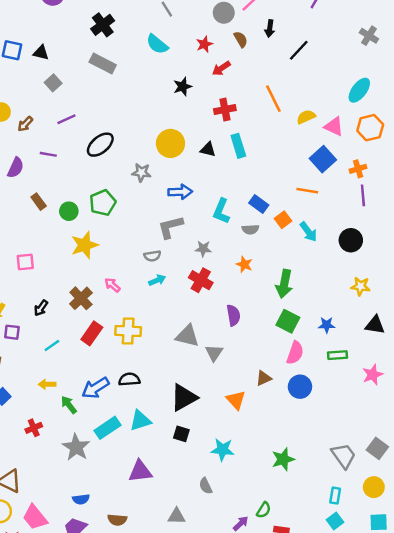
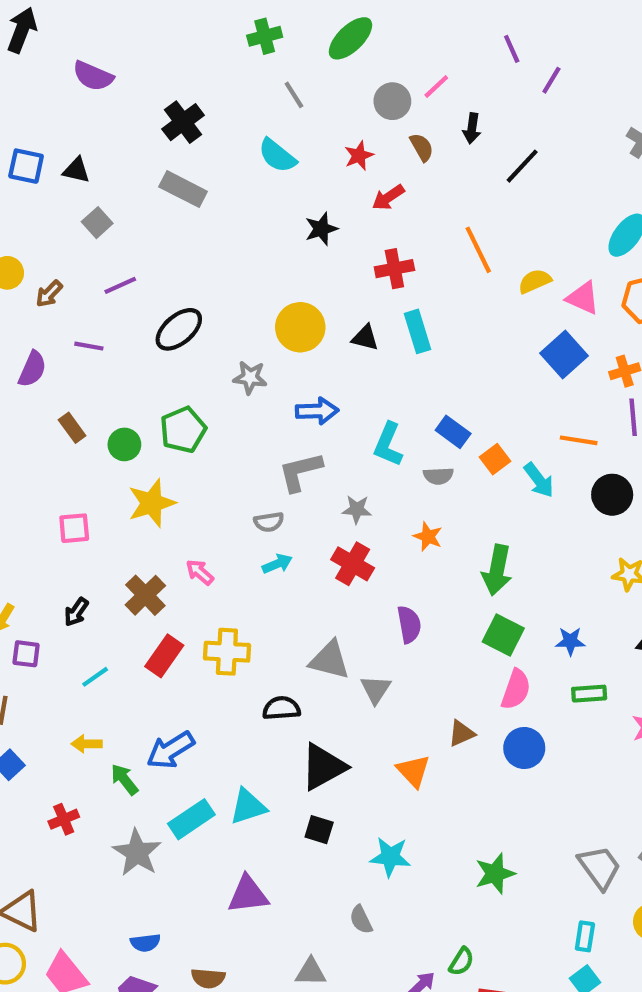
orange line: (307, 191) -> (579, 440), moved
pink square: (25, 262) -> (74, 528), moved
black semicircle: (129, 379) -> (281, 708), moved

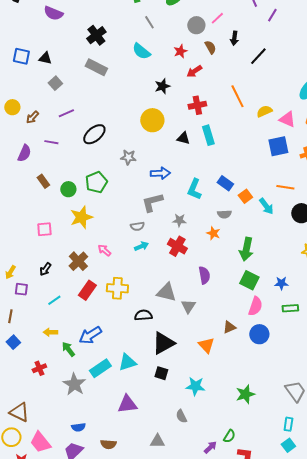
yellow circle: (300, 327) -> (152, 120), moved
blue square: (564, 354) -> (278, 146), turned 30
gray semicircle: (438, 476) -> (224, 214), moved

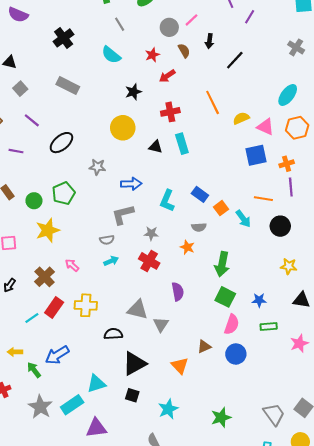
gray rectangle: (96, 67) -> (68, 85), moved
purple line: (66, 113) -> (32, 120), turned 63
cyan line: (54, 300) -> (32, 318), moved
cyan rectangle: (100, 368) -> (72, 405), moved
cyan star: (195, 386) -> (168, 409), turned -30

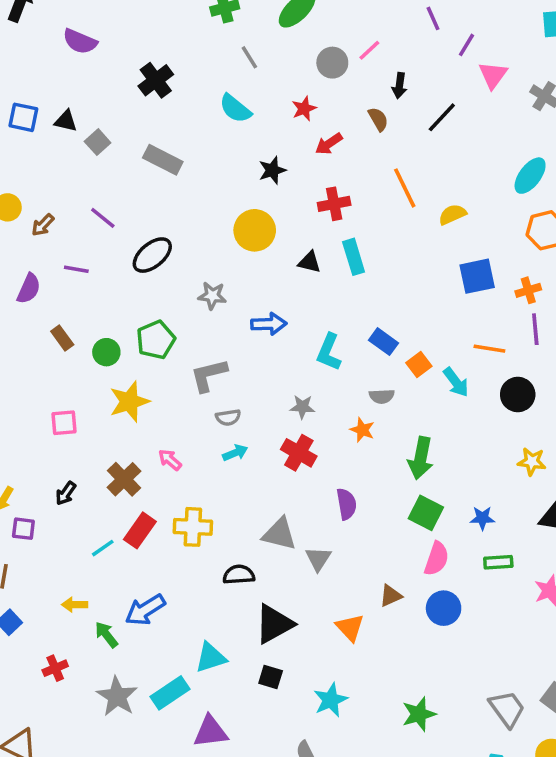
brown semicircle: (184, 51) -> (378, 119), moved
gray square: (20, 89) -> (98, 142), moved
pink triangle: (265, 127) -> (493, 75), moved, turned 42
gray L-shape: (123, 214) -> (209, 375), moved

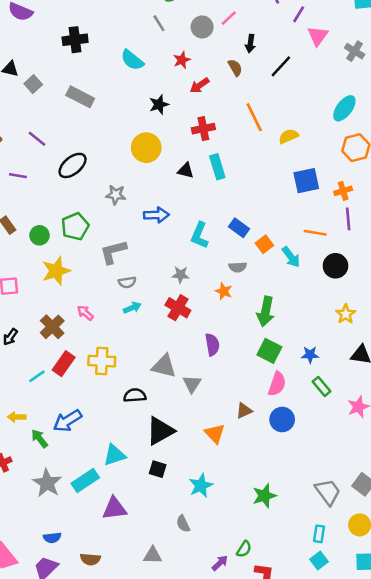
gray line: (249, 57) -> (159, 23), moved
black cross: (156, 80) -> (75, 40), turned 30
yellow star: (532, 462) -> (346, 314), turned 30
green rectangle: (498, 562) -> (322, 386), turned 54

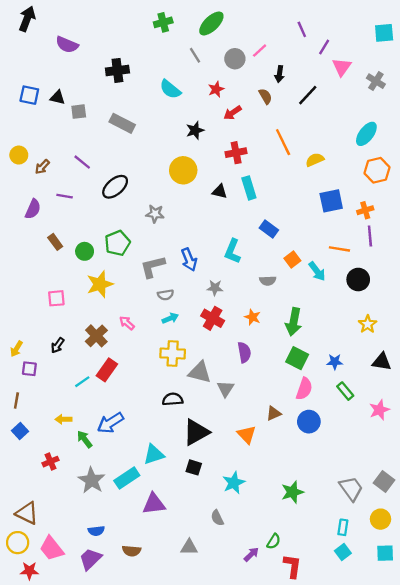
gray square: (33, 84) -> (79, 112), turned 35
blue arrow: (156, 215) -> (189, 260), moved, turned 70
blue rectangle: (239, 228) -> (269, 229), moved
orange star: (224, 291) -> (252, 317), moved
yellow cross: (102, 361) -> (173, 353), moved

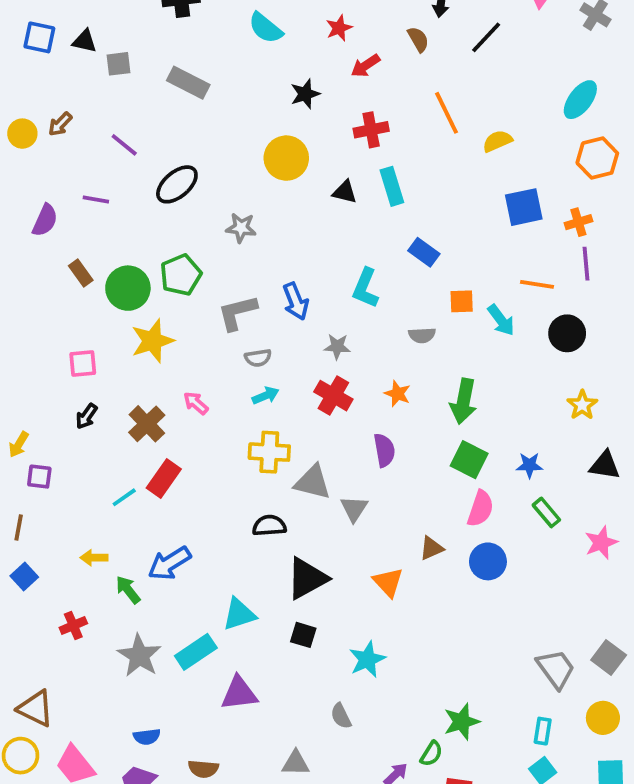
brown arrow: (42, 167) -> (60, 124), moved
green circle: (85, 251) -> (128, 288), size x1.5
orange square: (292, 260) -> (462, 301), turned 35
black arrow: (58, 345) -> (86, 416), moved
green star: (292, 492) -> (462, 722), moved

